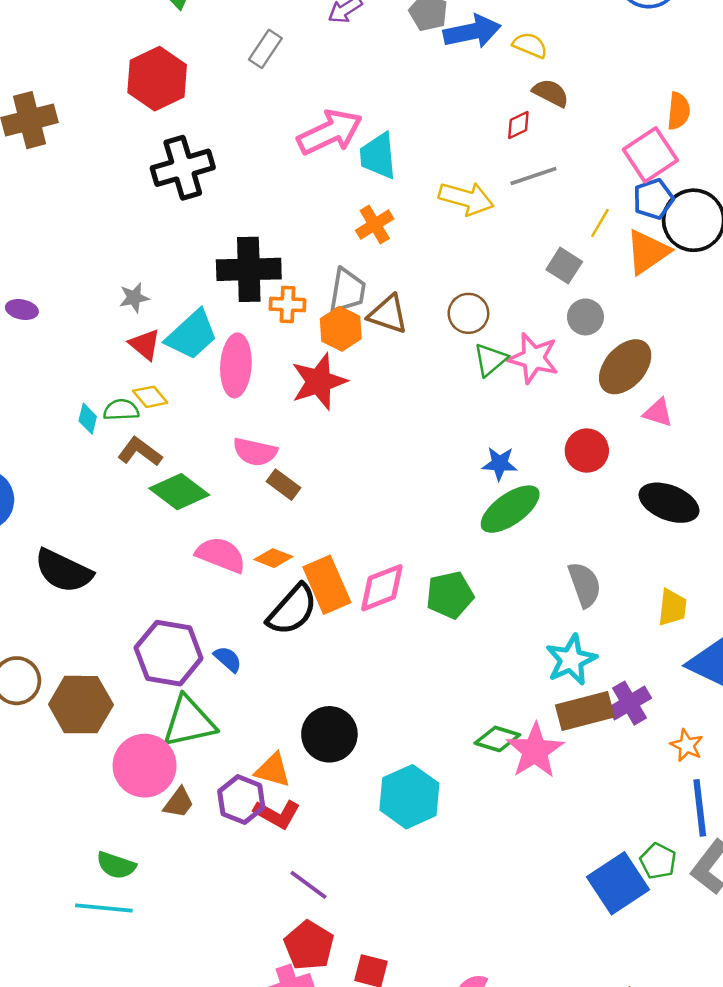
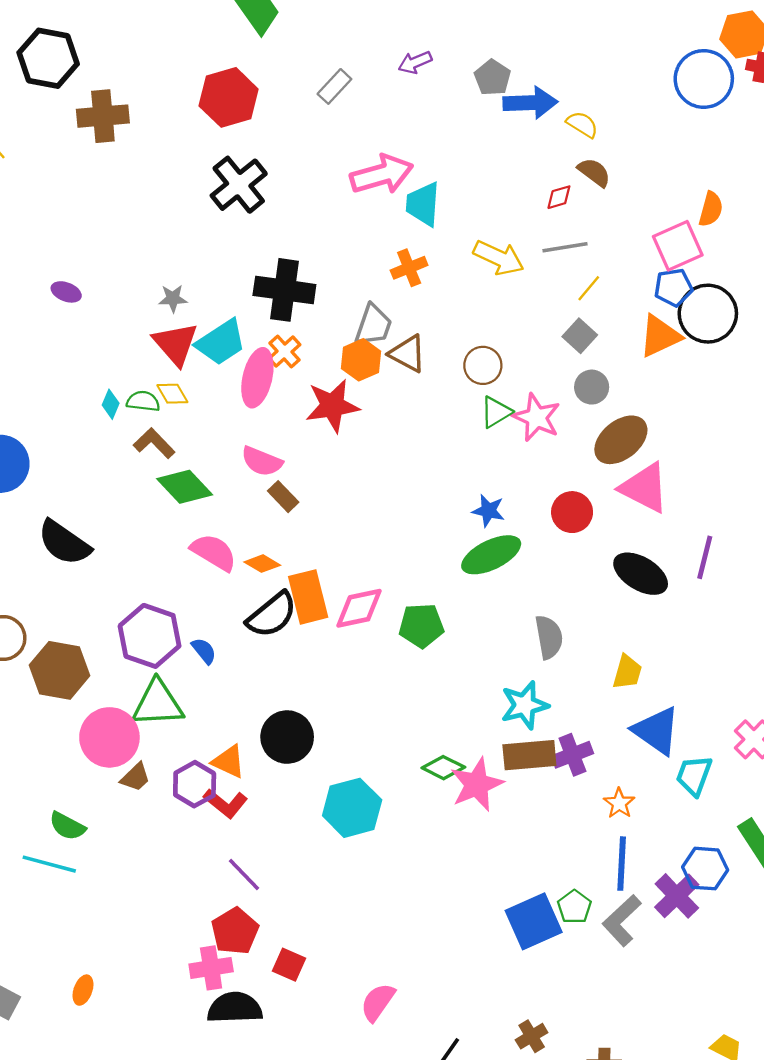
black cross: (183, 168) -> (239, 185), turned -32
yellow line: (600, 223) -> (589, 288), moved
orange cross: (287, 304) -> (285, 351), moved, turned 36
red triangle: (145, 344) -> (176, 344), size x1.5
pink triangle: (658, 413) -> (644, 488), size x1.8

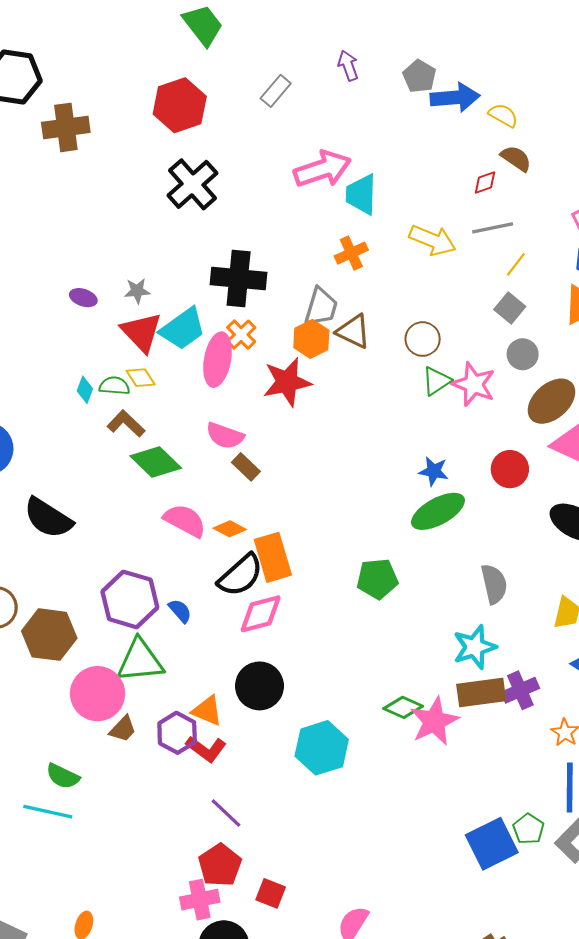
purple arrow: (415, 62) -> (348, 66), turned 96
purple ellipse: (66, 292) -> (83, 298), moved
pink diamond: (359, 608) -> (261, 614), moved

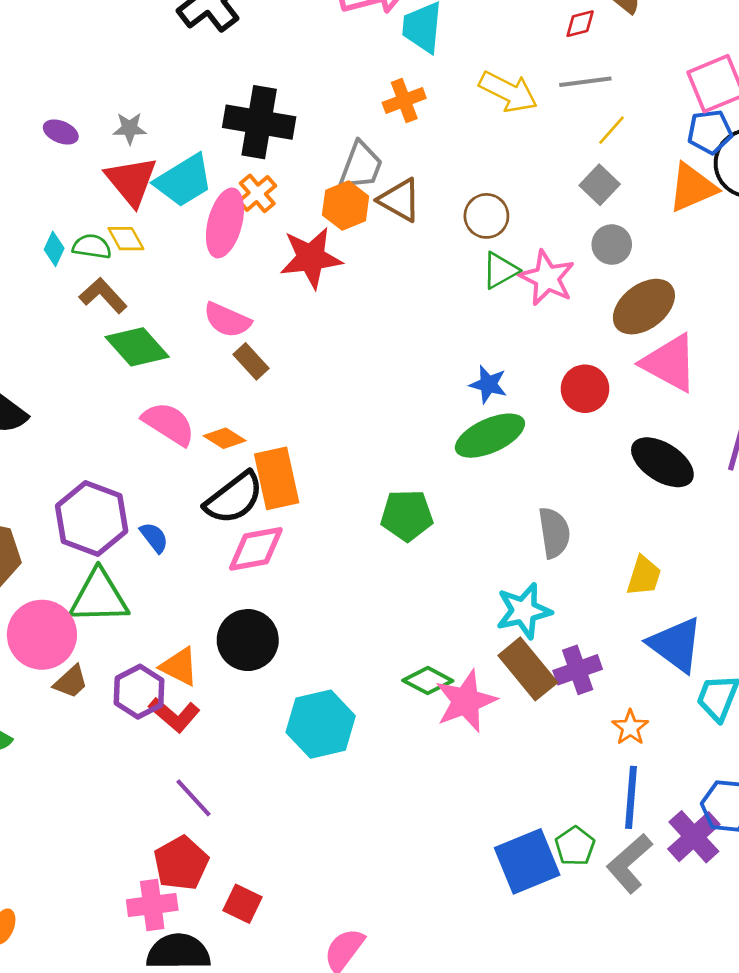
brown rectangle: (481, 692) -> (528, 669), turned 54

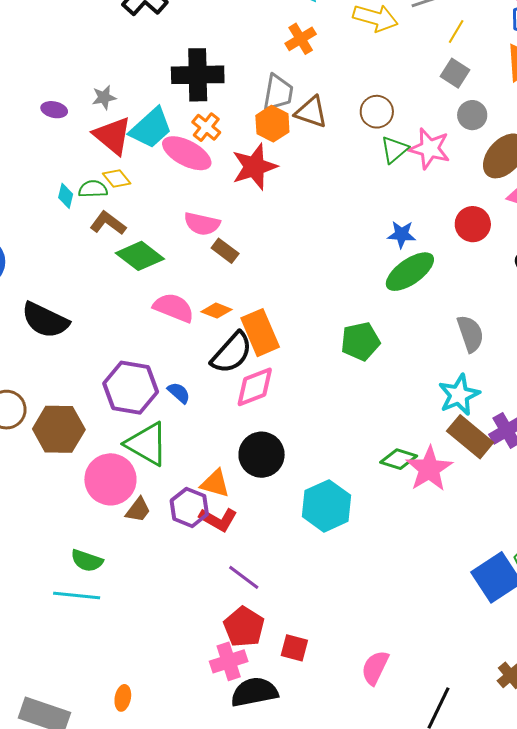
pink ellipse: (225, 223) -> (187, 153), turned -66
green triangle: (99, 597) -> (147, 444), turned 42

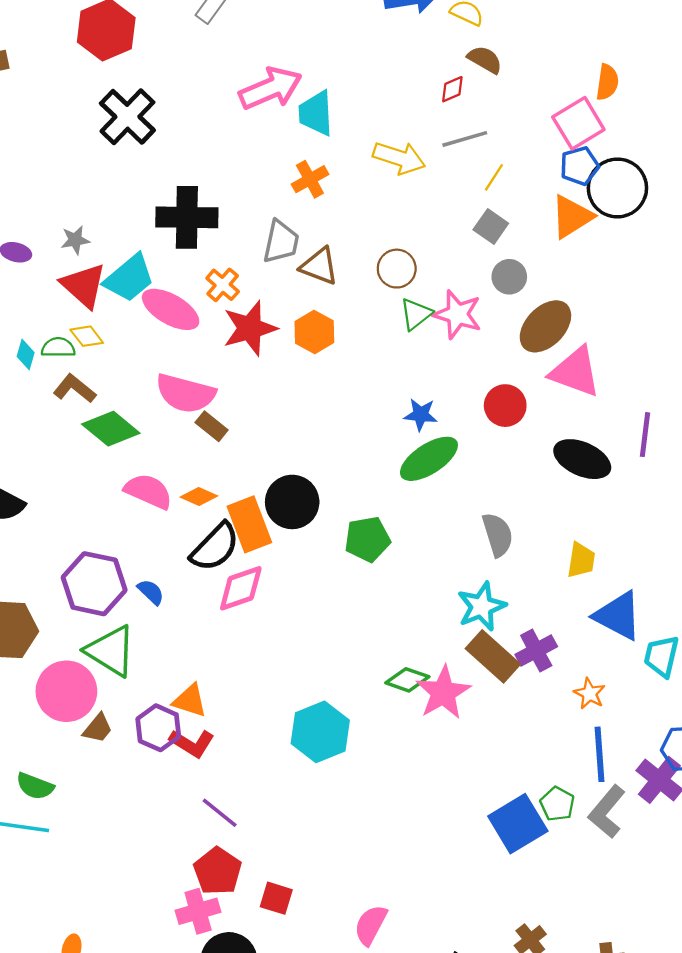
orange hexagon: (272, 124) -> (314, 332), moved
orange cross: (206, 127) -> (223, 285), moved
pink semicircle: (202, 224) -> (185, 393), size x1.4
black circle: (262, 455) -> (292, 502), moved

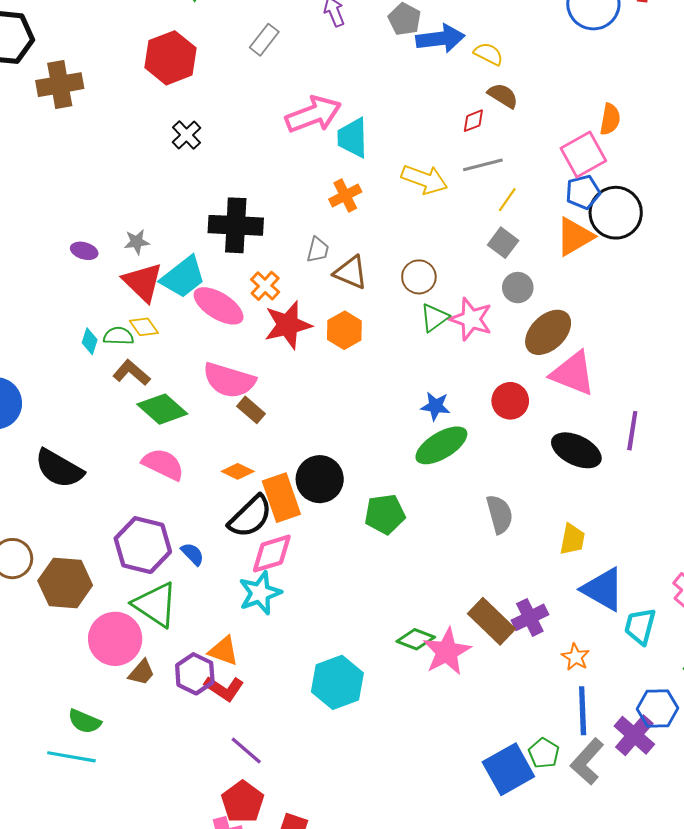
black cross: (127, 117) -> (186, 135), size x0.6
gray trapezoid: (281, 242) -> (318, 250), size x0.7
pink semicircle: (148, 491) -> (163, 464), moved
cyan star: (482, 606) -> (260, 593), moved

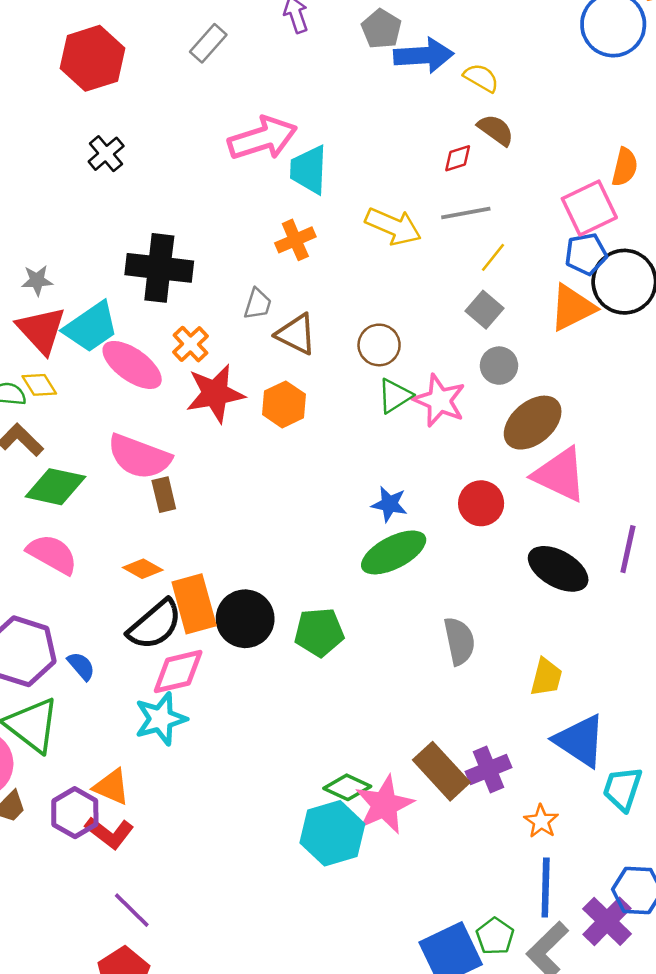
green diamond: (162, 409) -> (55, 487), turned -33
brown rectangle: (251, 410) -> (164, 495), turned 32
black circle: (320, 479) -> (245, 619), moved
cyan hexagon: (337, 682) -> (332, 833), moved

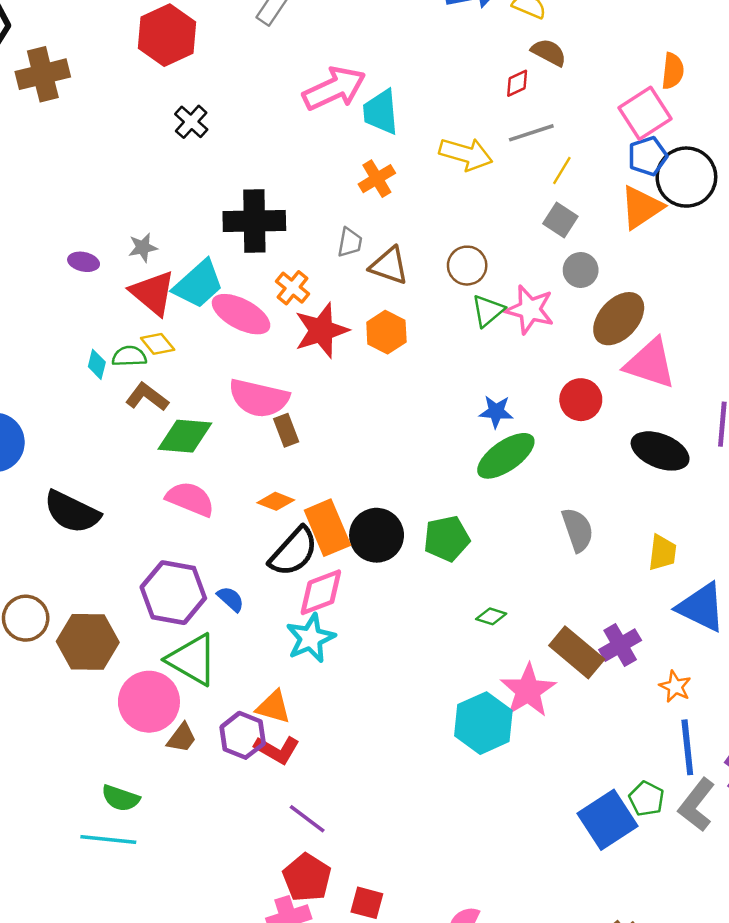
green diamond: (347, 787) -> (491, 616), moved, size x0.7

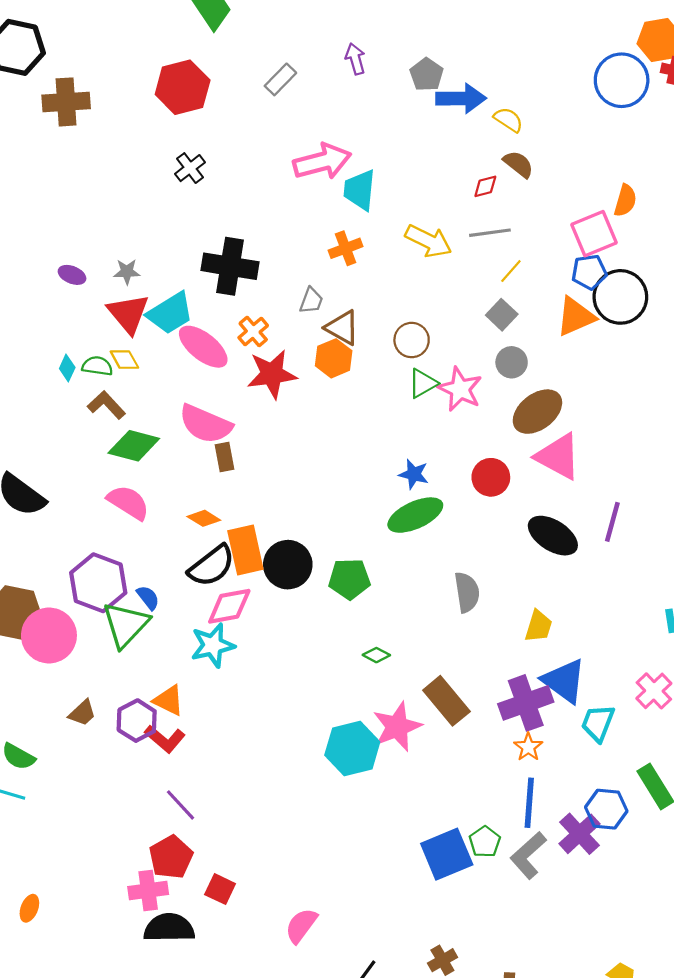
orange hexagon: (386, 332) -> (334, 358), moved
purple cross: (620, 645) -> (526, 703), moved, size x1.4
green triangle: (192, 660) -> (126, 625), moved, turned 33
pink circle: (149, 702) -> (49, 635), moved

